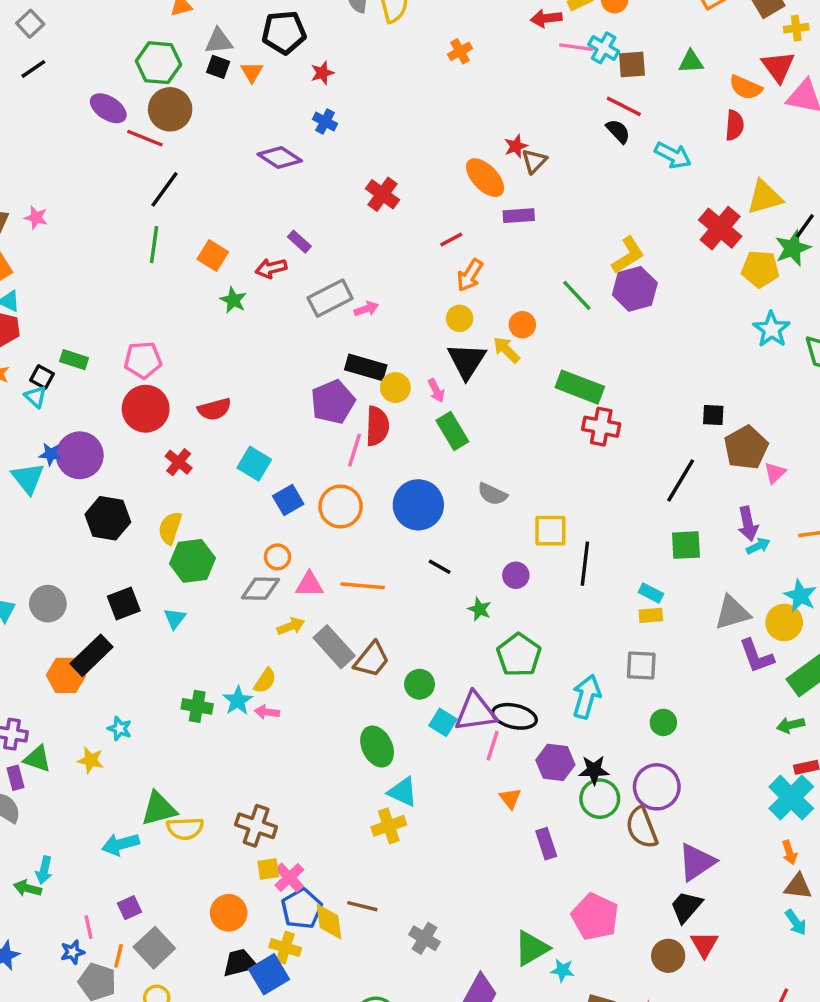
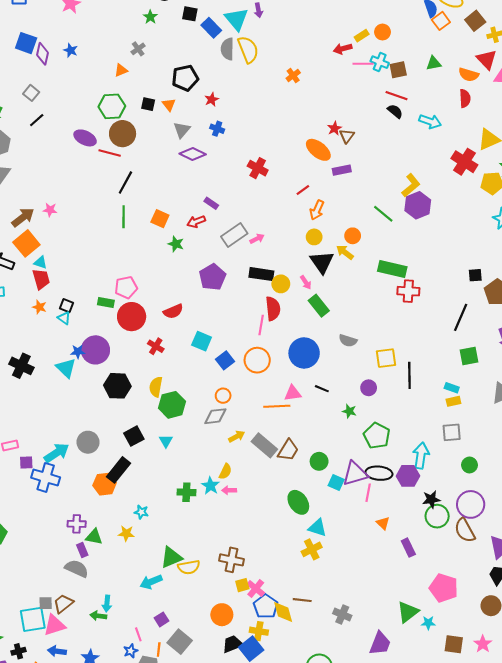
gray triangle: (219, 41) -> (182, 130), moved, turned -36
green rectangle: (74, 360) -> (106, 302), moved
purple pentagon: (333, 402) -> (212, 277), moved
pink triangle: (309, 584) -> (293, 393), moved
purple hexagon: (555, 762) -> (408, 476), moved

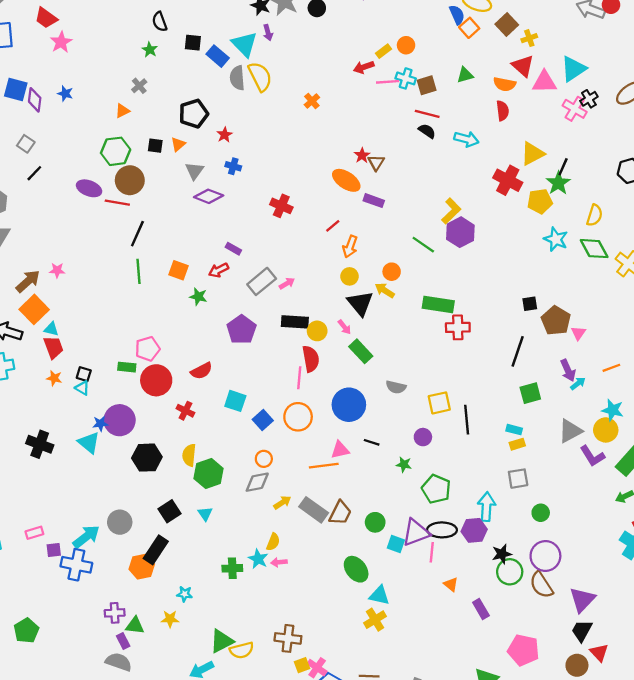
orange triangle: (169, 105) -> (178, 144), turned 32
purple rectangle: (342, 170) -> (374, 201), turned 36

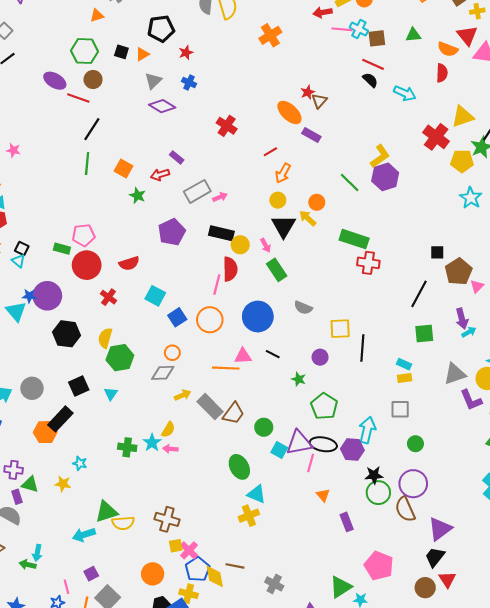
orange cross: (312, 101) -> (270, 35), size x1.5
brown circle: (130, 180) -> (93, 80), size x0.7

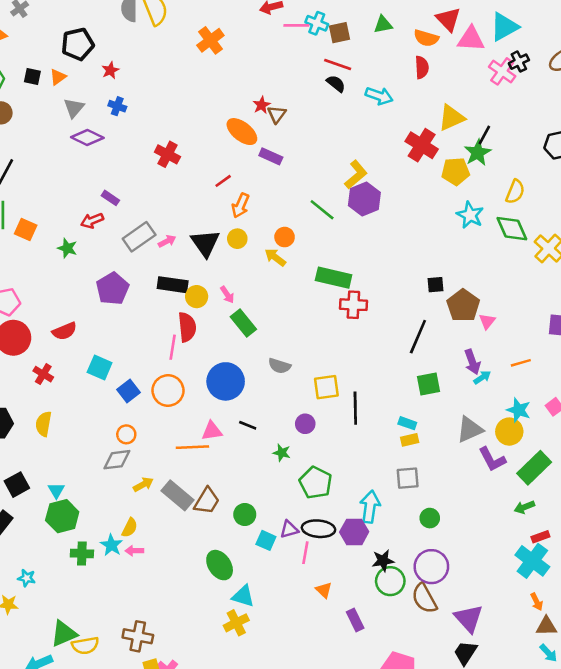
orange square: (124, 169) -> (26, 230), moved
black triangle: (283, 226) -> (205, 243), moved
green hexagon: (120, 358) -> (62, 516), moved
purple triangle: (299, 443) -> (289, 529), size x0.6
purple triangle: (440, 529) -> (469, 618), turned -30

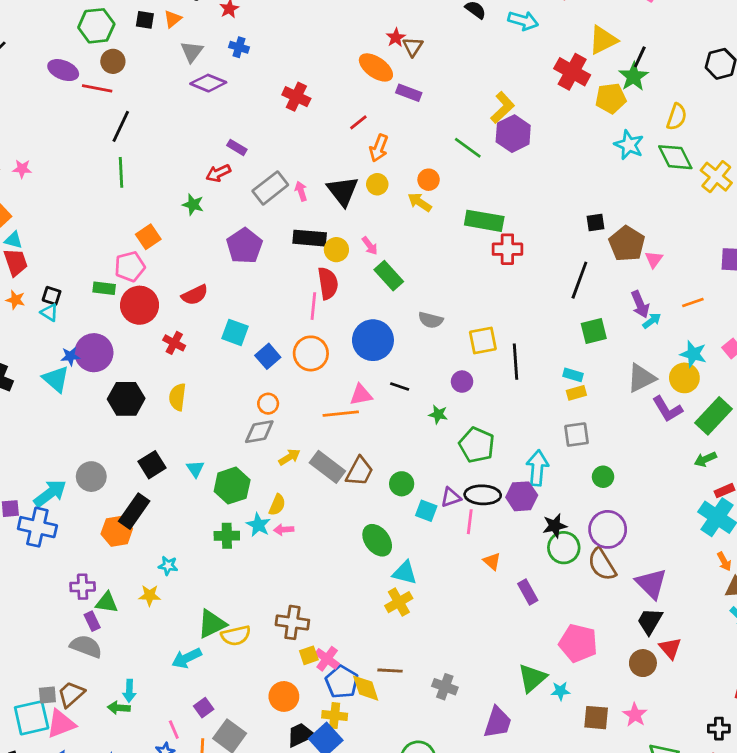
orange square: (26, 230) -> (148, 237), moved, turned 35
pink arrow: (167, 241) -> (301, 191), turned -78
green hexagon: (62, 516) -> (232, 486), moved

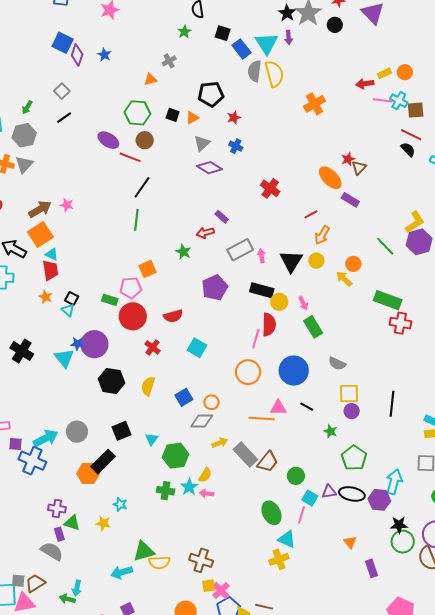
yellow square: (483, 340) -> (349, 394), moved
blue square: (268, 356) -> (184, 397), moved
pink line: (470, 522) -> (301, 515), moved

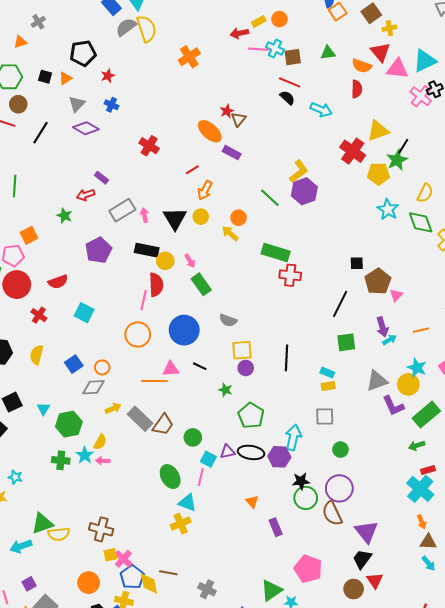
gray semicircle: (255, 71) -> (126, 27), turned 50
black line: (142, 187) -> (41, 133), moved

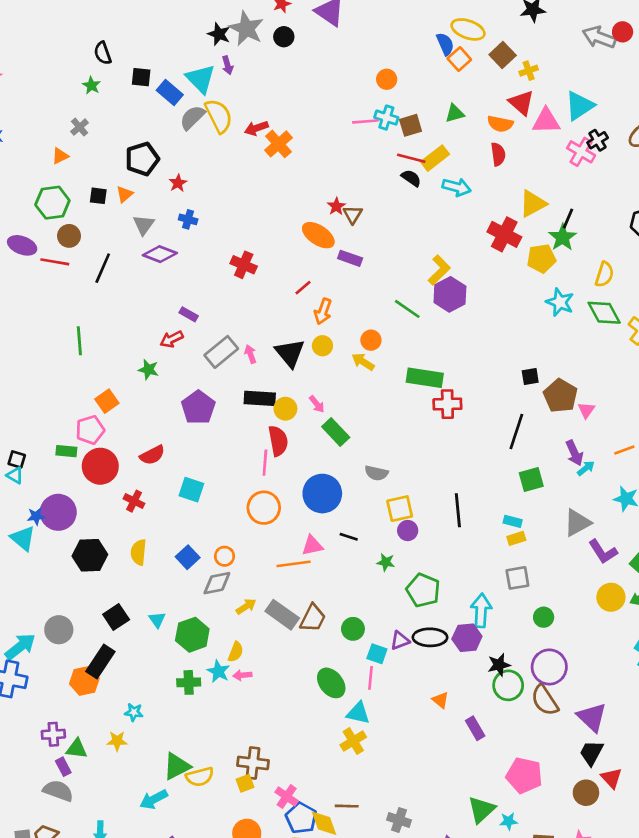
yellow rectangle: (259, 21) -> (435, 158), moved, size x1.5
red arrow: (239, 33) -> (256, 128), moved
yellow circle: (408, 384) -> (611, 597), moved
yellow square: (110, 555) -> (245, 783), moved

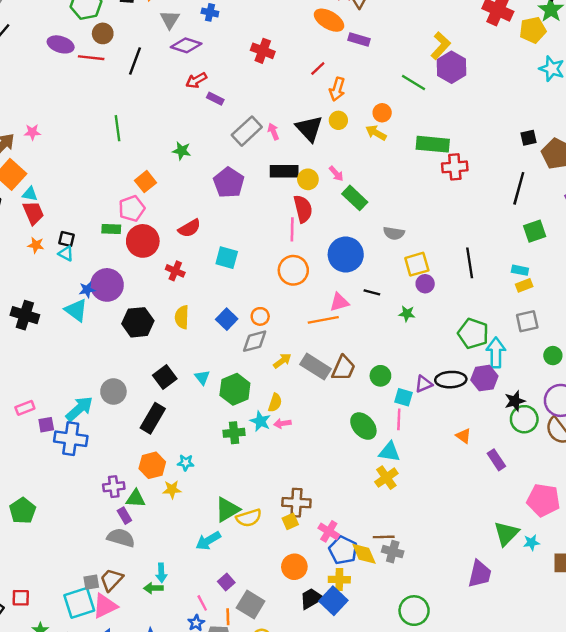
red arrow: (172, 339) -> (196, 80), moved
green pentagon: (423, 590) -> (473, 334), moved
orange hexagon: (84, 681) -> (152, 465), moved
gray cross: (399, 820) -> (393, 552), moved

